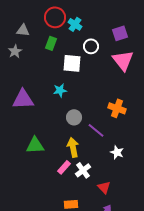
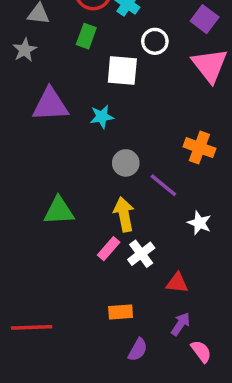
purple square: (120, 33) -> (205, 19), turned -35
purple triangle: (23, 99) -> (50, 105), moved
red triangle: (104, 187) -> (177, 283), turned -40

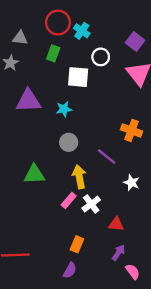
gray circle: (126, 163) -> (69, 142), moved
orange rectangle: (121, 312) -> (77, 244), turned -63
purple semicircle: (138, 350) -> (70, 270), moved

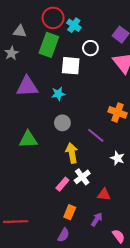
green rectangle: (53, 53) -> (49, 45), size x1.6
green triangle: (34, 174) -> (28, 139), moved
pink rectangle: (69, 200) -> (62, 184), moved
purple arrow: (118, 253) -> (97, 219), moved

